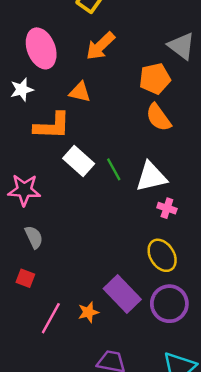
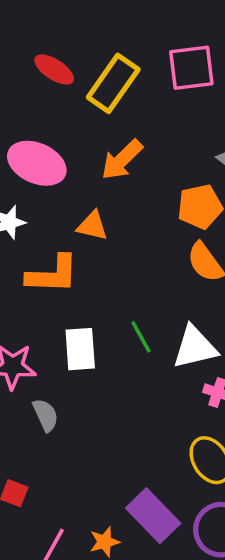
pink ellipse: (41, 48) -> (37, 163), turned -45
white rectangle: (79, 161) -> (80, 349), moved, turned 44
gray semicircle: (34, 237) -> (45, 415), moved

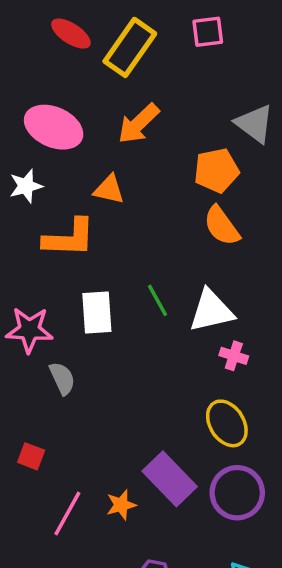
pink square: (191, 68) -> (208, 32), size x0.7

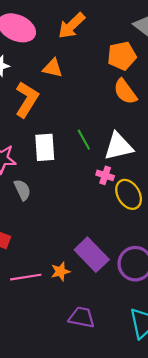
orange L-shape: (69, 238) -> (27, 99), turned -60
pink cross: (234, 356) -> (105, 175), moved
yellow ellipse: (227, 423) -> (129, 194), moved
pink line: (67, 513) -> (26, 277), turned 52

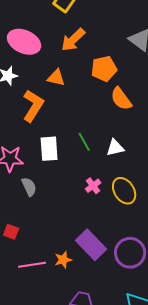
orange pentagon: (122, 56) -> (104, 69), moved
white triangle: (118, 146) -> (115, 148), size x0.7
pink cross: (105, 175) -> (93, 186), moved, turned 35

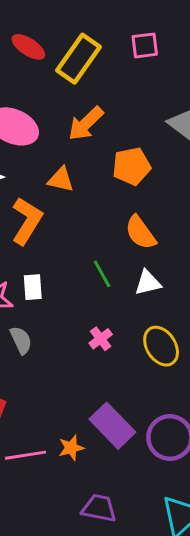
orange semicircle: (121, 99) -> (140, 233), moved
white rectangle: (49, 149) -> (33, 287), moved, size x0.7
pink cross: (93, 186) -> (101, 339), moved

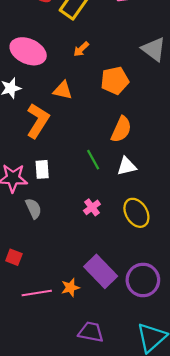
orange arrow: (86, 124) -> (81, 49), size x0.6
orange semicircle: (140, 233) -> (121, 129), turned -120

